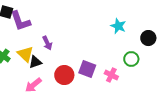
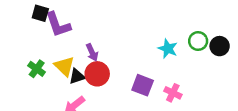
cyan star: (118, 26) -> (168, 49), moved
green circle: (131, 59) -> (198, 41), moved
red circle: (64, 75) -> (97, 74), moved

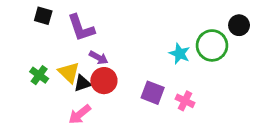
purple L-shape: (58, 25) -> (81, 28), moved
green circle: (198, 41) -> (212, 45), size x1.5
black circle: (220, 46) -> (239, 25), moved
purple arrow: (92, 52) -> (99, 58), turned -36

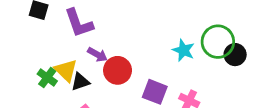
black circle: (239, 25) -> (235, 55), moved
green cross: (39, 75) -> (47, 78), moved
red circle: (104, 81) -> (118, 70), moved

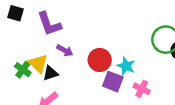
cyan star: (183, 50) -> (126, 66), moved
red circle: (118, 70) -> (100, 60), moved

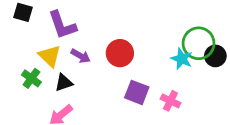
red circle: (100, 60) -> (120, 53), moved
yellow triangle: (38, 64) -> (50, 56), moved
cyan star: (126, 66) -> (182, 59), moved

